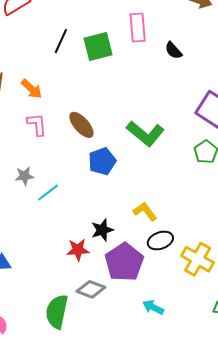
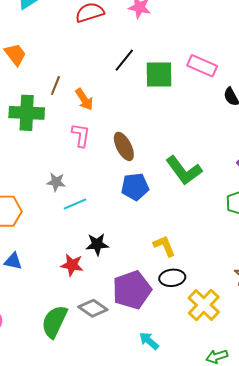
pink rectangle: (138, 28) -> (202, 66), turned -76
black star: (102, 230) -> (97, 244), moved
red star: (78, 250) -> (72, 265), moved

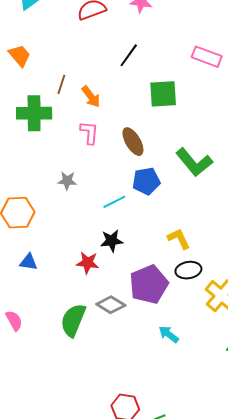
green square: (159, 75) -> (163, 94), moved
cyan line: (75, 204) -> (114, 202), moved

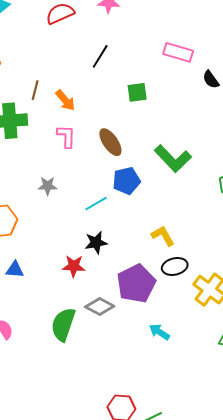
green square: (163, 94) -> (137, 92), size x0.7

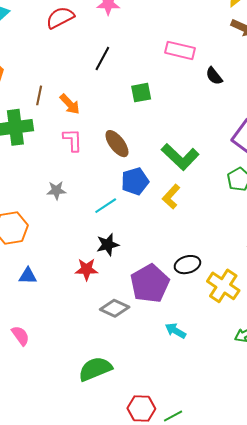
yellow L-shape: (163, 236) -> (171, 197), moved, turned -105
green semicircle: (63, 324) -> (95, 369), moved, turned 52

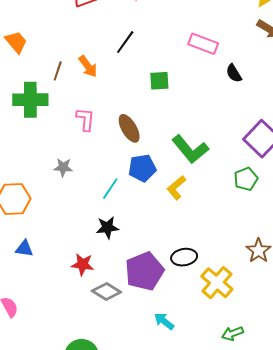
orange arrow: (70, 104) -> (88, 66), moved
cyan line: (106, 206) -> (110, 189), turned -30
red star: (87, 269) -> (83, 264), moved

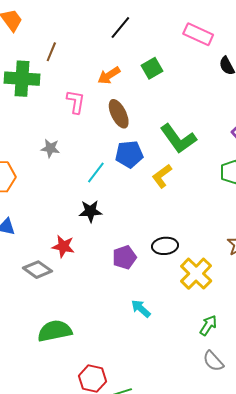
orange arrow: (88, 66) -> (109, 75), moved, turned 90
green square: (159, 81) -> (152, 68), turned -30
purple pentagon: (144, 271) -> (124, 257), size x0.6
gray diamond: (106, 291) -> (38, 270), moved
green arrow: (233, 333) -> (208, 325), turned 140

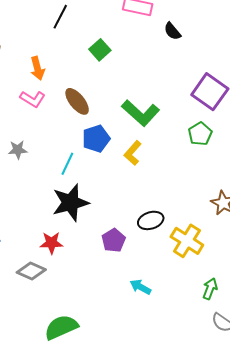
orange arrow: (109, 75) -> (37, 68), moved, turned -60
pink L-shape: (76, 102) -> (33, 99), turned 125
black star: (90, 211) -> (70, 203), size x1.6

